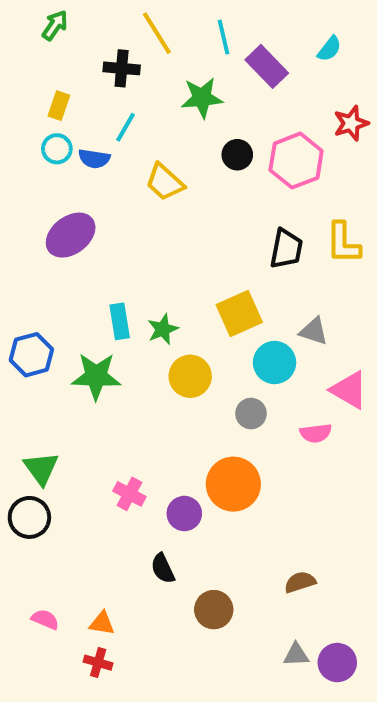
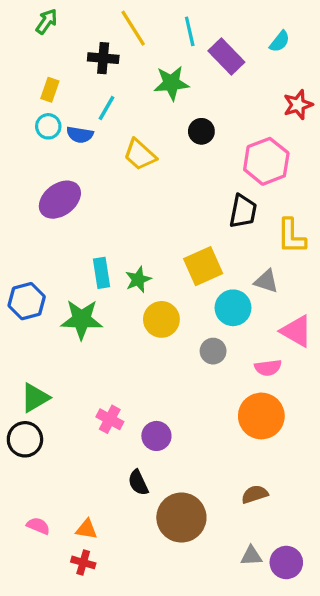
pink hexagon: (296, 161) -> (266, 161), moved
yellow L-shape: (343, 243) -> (291, 236), moved
green triangle: (41, 468) -> (35, 398), turned 36
orange circle: (233, 484) -> (261, 416), moved
brown circle: (214, 610) -> (181, 518), size x1.5

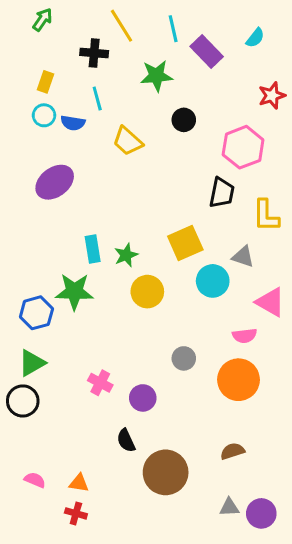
cyan line: (107, 108) -> (97, 99), turned -45
blue hexagon: (27, 301) -> (36, 313), moved
gray circle: (213, 351) -> (184, 358), moved

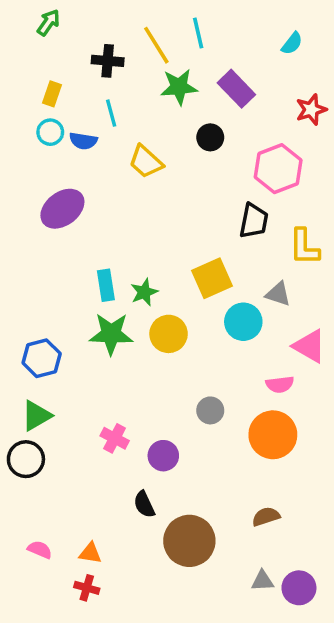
yellow line: (121, 26) -> (156, 45), moved
purple rectangle: (207, 51) -> (236, 89), moved
green star: (74, 292) -> (111, 334), moved

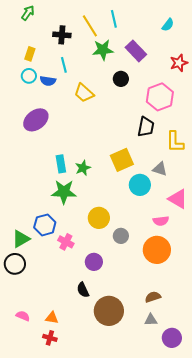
yellow circle: (169, 334) -> (99, 218), moved
blue hexagon: (42, 358) -> (45, 225), moved
pink cross: (115, 438) -> (66, 242), moved
gray triangle: (262, 581) -> (151, 320), moved

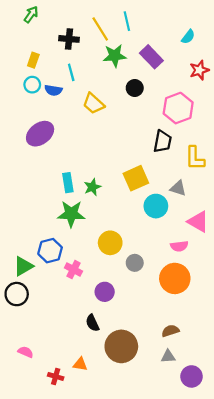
cyan semicircle: (168, 25) -> (188, 37), moved
orange triangle: (52, 318) -> (80, 364), moved

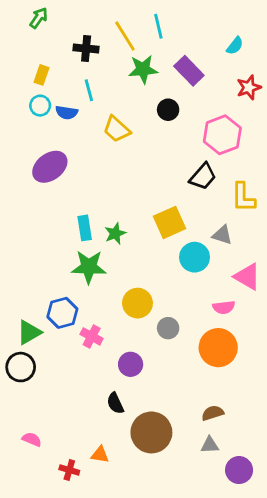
black trapezoid: (163, 141) -> (203, 176), turned 30

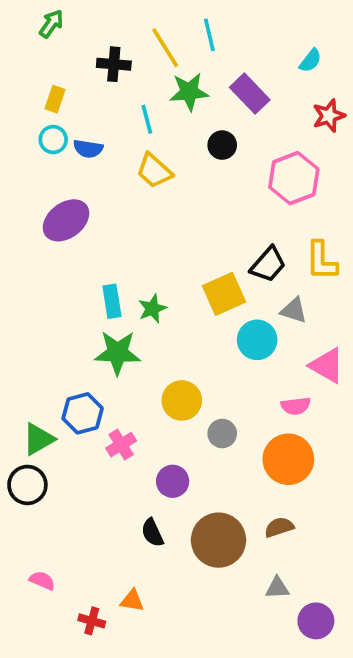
cyan line: (89, 90) -> (147, 119), moved
black trapezoid: (203, 176) -> (268, 264), moved
pink cross: (92, 336) -> (121, 445), turned 30
brown semicircle: (213, 413) -> (279, 527), moved
brown circle: (151, 432) -> (219, 540), moved

